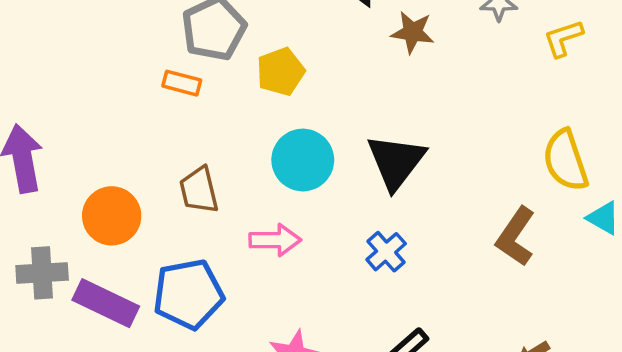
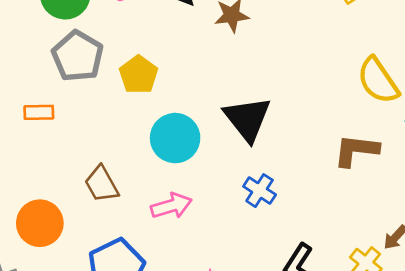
orange rectangle: (182, 83) -> (39, 112), moved
brown L-shape: (516, 237) -> (356, 150), turned 78

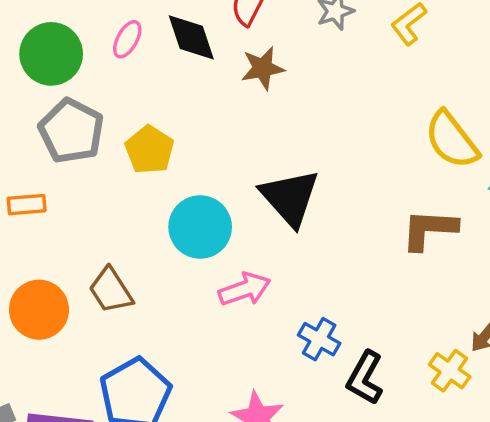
blue cross: (260, 191) -> (319, 339), moved
pink arrow: (171, 206) -> (245, 289), moved
orange circle: (40, 223) -> (39, 310), moved

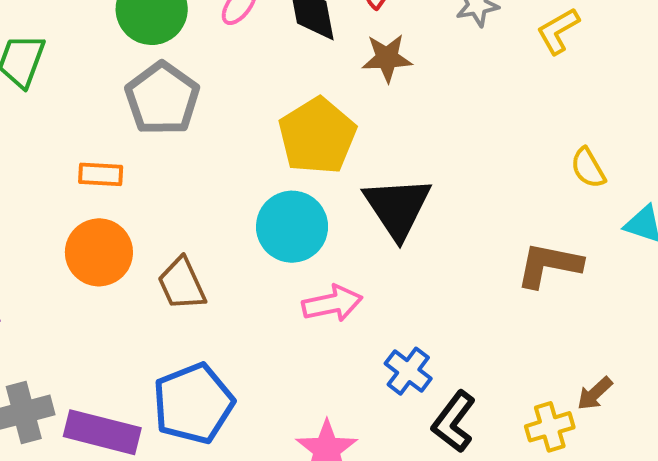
yellow semicircle: (452, 140) -> (588, 168), size x0.6
yellow pentagon: (150, 150) -> (317, 136), moved, size x1.4
orange circle: (39, 310) -> (99, 252), moved
yellow cross: (450, 371) -> (550, 427), turned 30

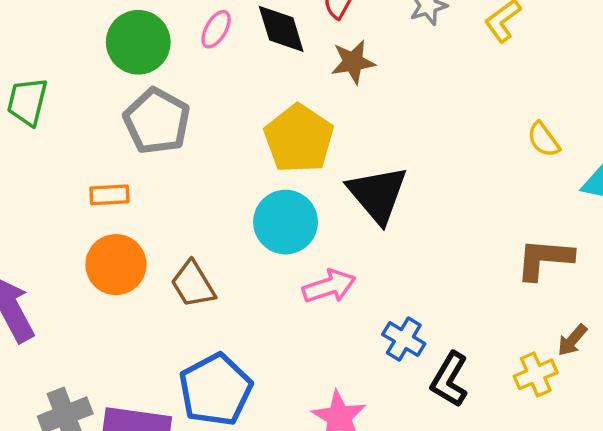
brown L-shape: (549, 265) -> (544, 259), moved

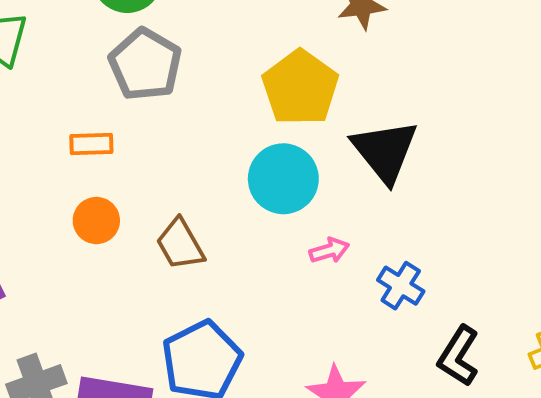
orange circle: (116, 265) -> (96, 221), size x0.7
pink arrow: (329, 286) -> (329, 251), size x0.7
blue cross: (404, 339) -> (401, 286), moved

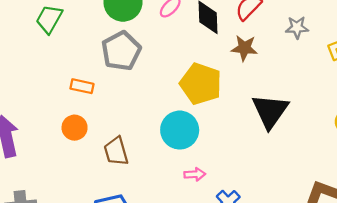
yellow pentagon: (300, 88) -> (201, 84), turned -30
black triangle: (385, 151) -> (270, 111), moved

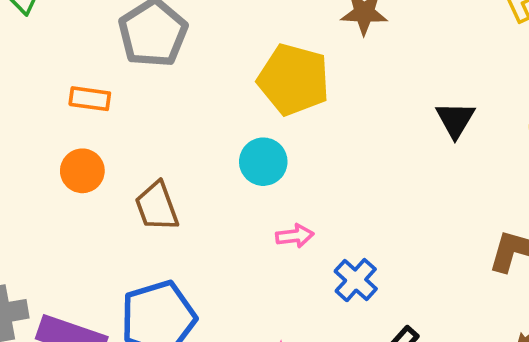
black triangle: (270, 111) -> (455, 120), moved, size x0.6
cyan circle: (180, 130) -> (263, 162), size x0.7

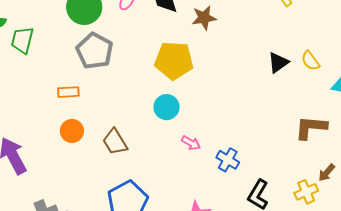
black triangle: (455, 120) -> (278, 62), moved, turned 35
pink arrow: (295, 236) -> (191, 143), turned 48

